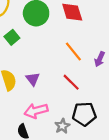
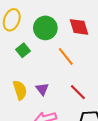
orange line: (73, 52) -> (66, 56), moved

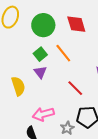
green square: (23, 50) -> (40, 54), moved
purple triangle: (42, 89) -> (40, 72), moved

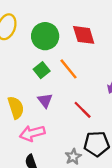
purple triangle: (40, 72) -> (45, 100), moved
pink arrow: (43, 114) -> (32, 133), moved

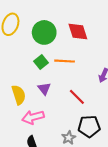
orange line: (69, 69) -> (65, 61), turned -48

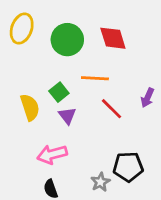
green square: (41, 62) -> (59, 92), moved
yellow semicircle: (19, 95) -> (30, 107), moved
red line: (77, 97) -> (112, 109), moved

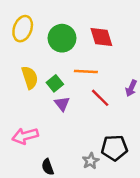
yellow semicircle: (30, 107) -> (30, 77), moved
pink arrow: (52, 154) -> (25, 136), moved

